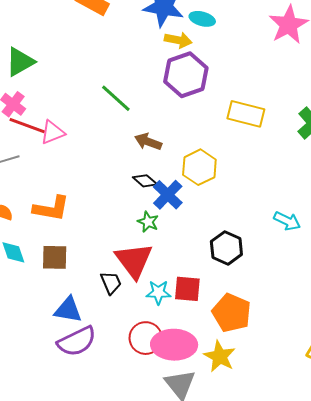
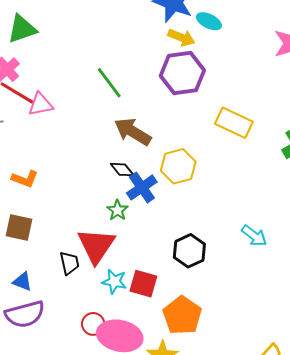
brown arrow: (148, 142) -> (133, 132), size x1.4
orange L-shape: (51, 208) -> (25, 179), size x0.7
blue triangle: (68, 310) -> (22, 282), size x0.7
red circle: (146, 338) -> (93, 324), size x0.7

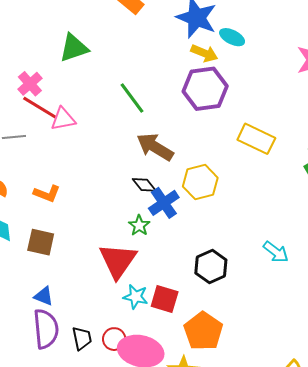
green triangle: (22, 29) -> (74, 48), moved
black trapezoid: (69, 263) -> (82, 338), moved
purple semicircle: (25, 314) -> (46, 329), turned -81

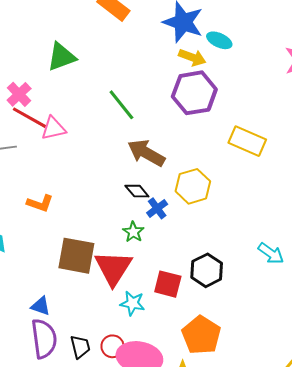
blue cross: (164, 203) -> (157, 208), size x0.7
brown square: (41, 242) -> (76, 256), moved, size x1.4
red square: (165, 299) -> (168, 284), moved

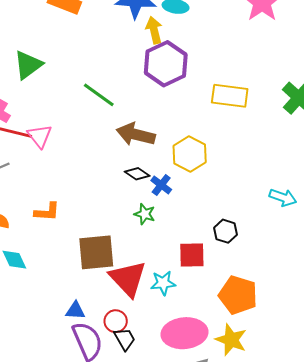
yellow arrow: (192, 57) -> (154, 30), turned -108
pink triangle: (53, 128) -> (40, 136), turned -40
red triangle: (113, 268) -> (128, 279), moved
black hexagon: (207, 270) -> (226, 231), size x0.7
red circle: (113, 346) -> (116, 321), moved

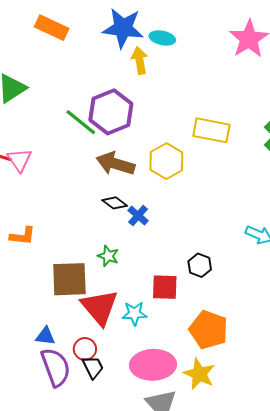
purple hexagon: (166, 64) -> (111, 112), moved
yellow hexagon: (190, 154) -> (166, 161), moved
green star: (145, 214) -> (108, 256), moved

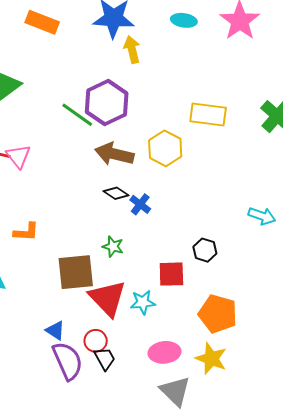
cyan ellipse: (162, 38) -> (184, 20), moved
blue triangle: (45, 336) -> (55, 330), turned 30
pink ellipse: (153, 365) -> (165, 352), size x0.7

